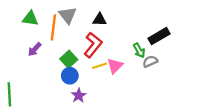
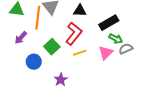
black rectangle: (159, 36) -> (109, 23), moved
green arrow: (139, 50) -> (116, 39), turned -32
pink triangle: (115, 66) -> (106, 53), moved
blue circle: (70, 76) -> (34, 62), moved

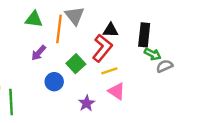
black triangle: (80, 11) -> (111, 30), moved
black rectangle: (109, 23) -> (144, 35), turned -54
pink triangle: (106, 53) -> (117, 91), moved, turned -42

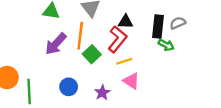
orange line: (59, 29) -> (80, 36), moved
purple arrow: (39, 53) -> (56, 44), size x1.5
gray semicircle: (165, 66) -> (178, 23), moved
blue circle: (54, 82) -> (69, 87), moved

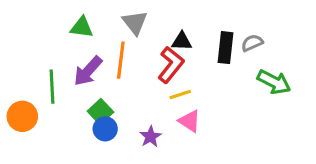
green arrow: (166, 45) -> (274, 82), moved, size x1.5
green square: (92, 54) -> (100, 112), moved
green line: (29, 91) -> (52, 87), moved

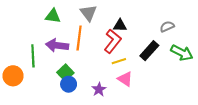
black rectangle: (226, 48) -> (149, 51), moved, turned 36
purple arrow: (88, 71) -> (57, 45), turned 55

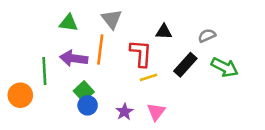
black triangle: (120, 25) -> (164, 32), moved
red L-shape: (113, 41) -> (141, 53), turned -35
pink triangle: (125, 79) -> (156, 112), moved, turned 35

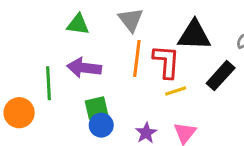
black triangle: (164, 32) -> (194, 35), size x1.6
orange line: (100, 50) -> (137, 58), moved
green square: (84, 91) -> (97, 108), turned 30

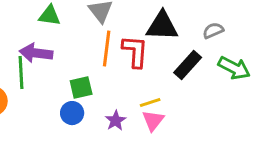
purple arrow: (84, 68) -> (36, 53), moved
yellow line: (176, 91) -> (150, 103), moved
green square: (97, 108) -> (81, 88), moved

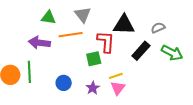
orange line: (107, 48) -> (71, 35), moved, turned 75
green line: (21, 73) -> (29, 72), moved
green square: (81, 88) -> (94, 59), moved

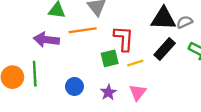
black triangle: (124, 25) -> (163, 19), moved
yellow line: (116, 76) -> (135, 63), moved

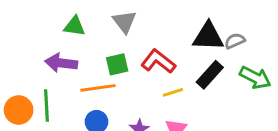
orange line: (83, 30) -> (98, 88), moved
red L-shape: (124, 38) -> (158, 61), turned -56
green square: (110, 58) -> (117, 64), moved

